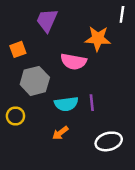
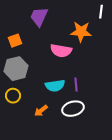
gray hexagon: (35, 81) -> (16, 69), moved
orange arrow: (60, 133) -> (41, 111), moved
white ellipse: (109, 141) -> (73, 109), moved

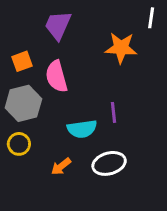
pink semicircle: (61, 51) -> (56, 76), moved, turned 65
purple line: (76, 85) -> (114, 112), moved

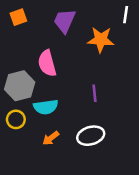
purple trapezoid: (58, 25) -> (65, 21), moved
orange square: (22, 61) -> (18, 17), moved
cyan semicircle: (82, 129) -> (46, 107), moved

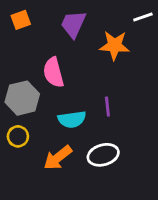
white line: (126, 15) -> (143, 17), turned 63
cyan semicircle: (46, 107) -> (72, 119), moved
orange arrow: (51, 138) -> (58, 158), size x1.5

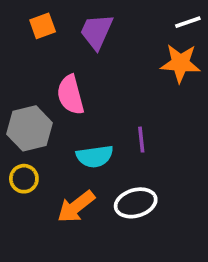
orange square: (21, 20) -> (43, 26), moved
orange star: (115, 45) -> (180, 63), moved

